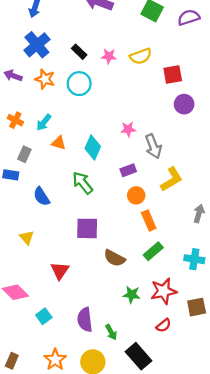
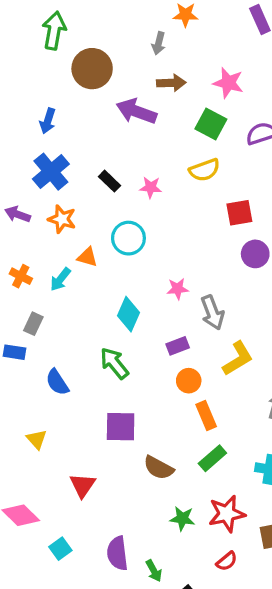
yellow semicircle: (141, 56) -> (205, 170), moved
cyan circle: (79, 84) -> (128, 238), moved
orange triangle: (59, 143) -> (87, 257), moved

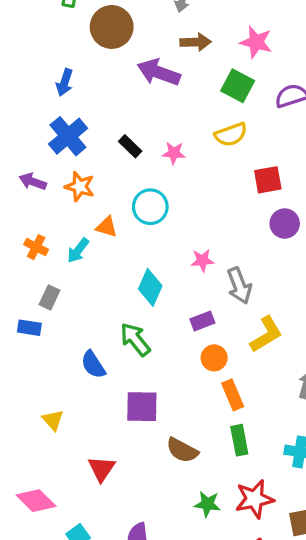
blue semicircle: (57, 382) -> (93, 365), moved
green rectangle: (212, 458) -> (239, 440), turned -60

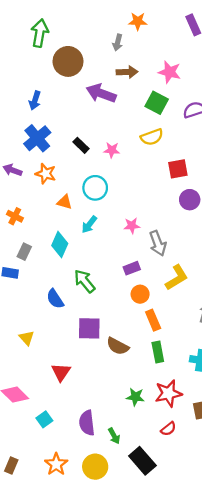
cyan arrow: (78, 250) -> (89, 224), moved
cyan diamond: (150, 287) -> (60, 245), moved
brown semicircle: (182, 450) -> (118, 346), moved

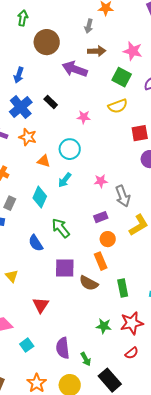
green arrow: (40, 33) -> (23, 18), size x0.7
black rectangle: (81, 145) -> (51, 102), moved
orange rectangle: (153, 320) -> (101, 261), moved

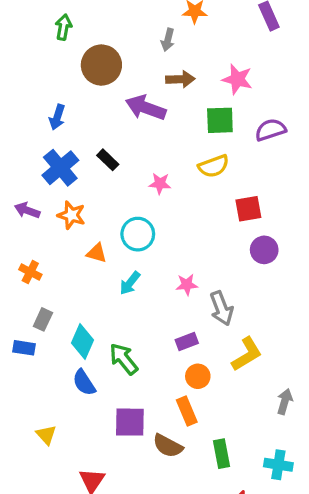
green square: (122, 77) -> (220, 120), turned -30
cyan diamond: (40, 197) -> (82, 342), moved

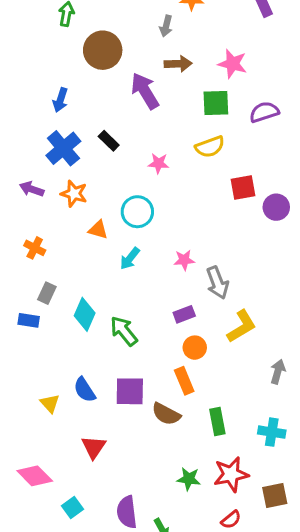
purple arrow: (146, 108) -> (145, 91), turned 39
purple circle: (264, 250) -> (276, 207), moved
blue semicircle: (84, 383) -> (85, 390), moved

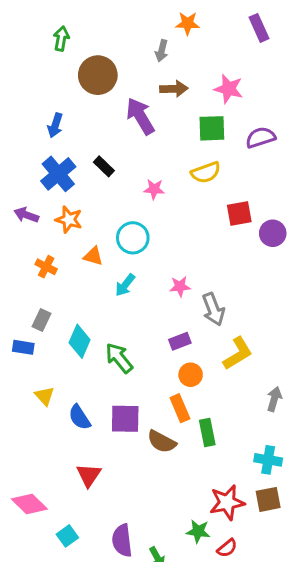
orange cross: (35, 248) -> (46, 267), moved
yellow triangle: (50, 403) -> (45, 396), moved
green rectangle: (217, 422) -> (207, 432), moved
green star: (189, 479) -> (198, 531), moved
brown square: (275, 495) -> (268, 499), moved

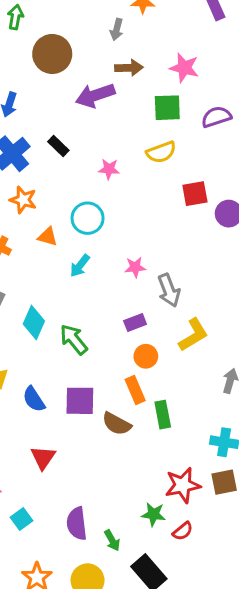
purple arrow: (140, 116) -> (95, 95), turned -78

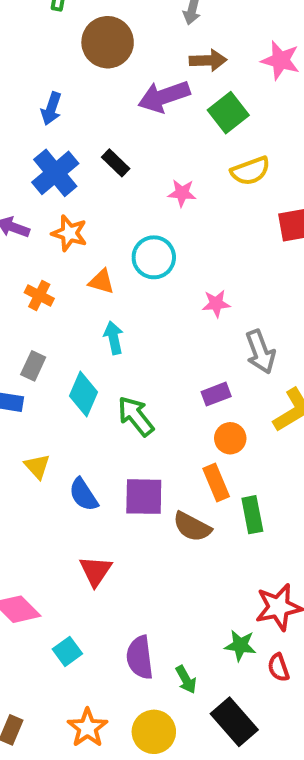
green square: (167, 108) -> (228, 113), moved, turned -36
cyan arrow: (80, 266) -> (114, 338), moved, turned 130
pink star: (135, 267) -> (216, 304), moved
red semicircle: (183, 531) -> (278, 667), turned 110

